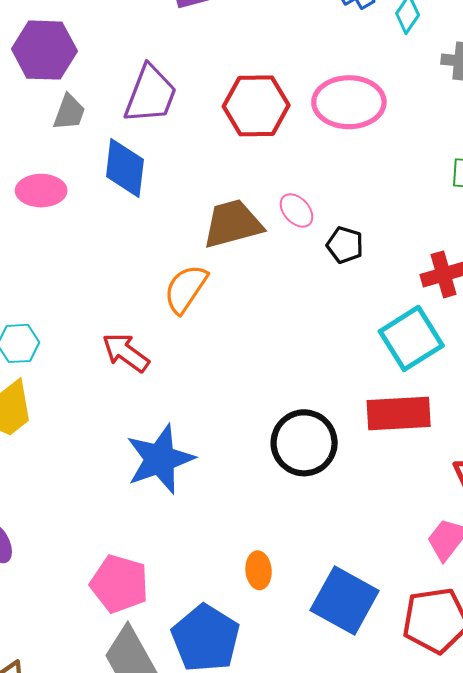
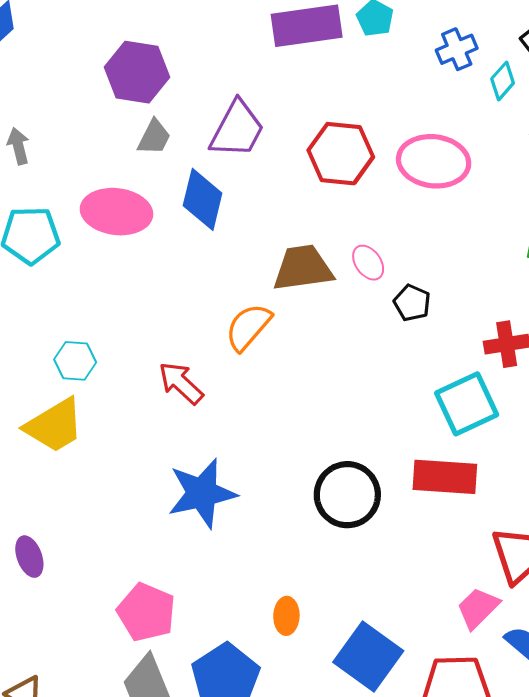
pink ellipse: (41, 191) -> (117, 212), size x1.4

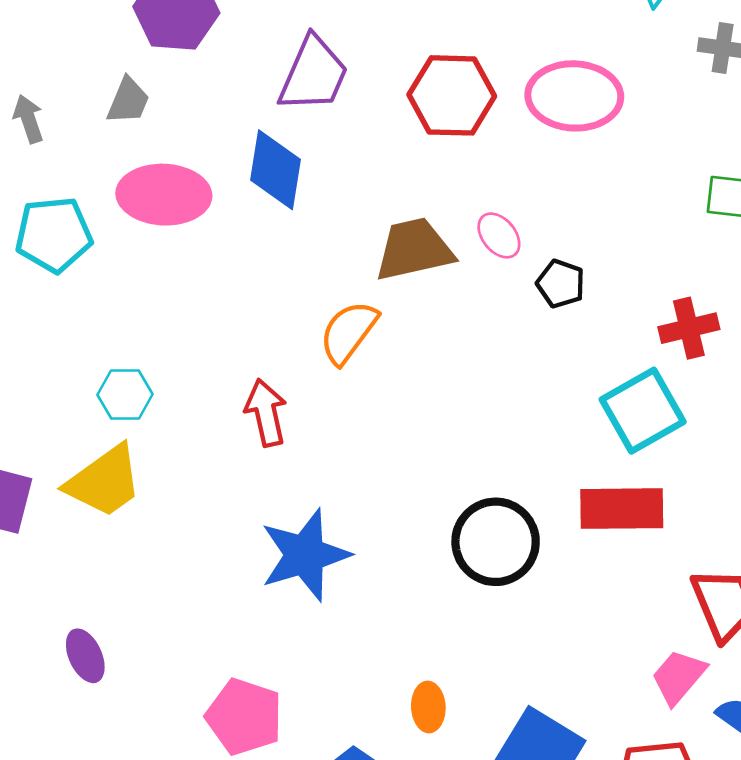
gray trapezoid: (154, 137) -> (128, 101), moved
red arrow: (181, 383) -> (266, 413), turned 39

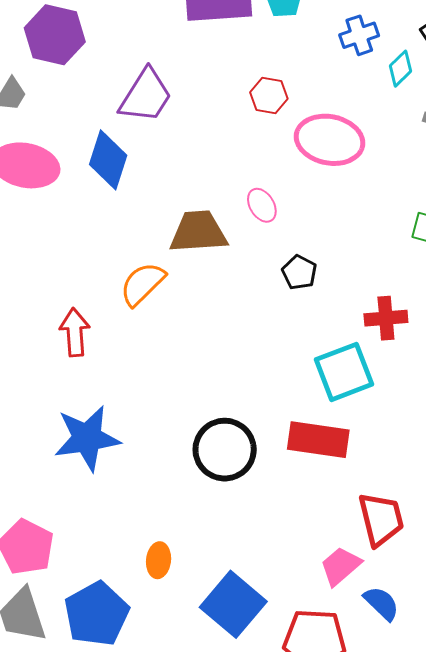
red hexagon: (452, 95) -> (269, 95), moved, size x0.6
pink ellipse: (499, 235) -> (262, 205), moved

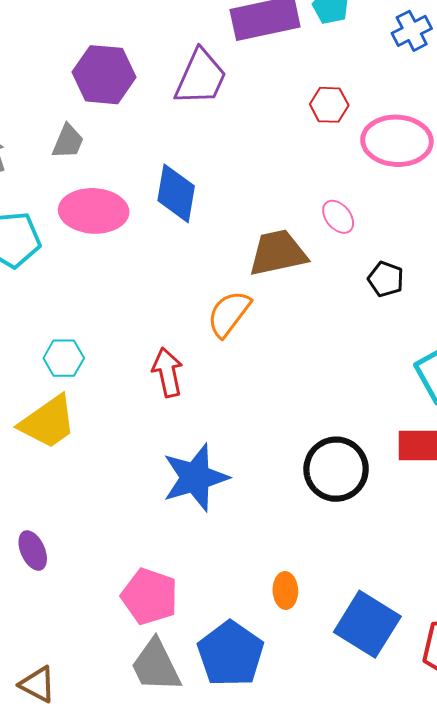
purple trapezoid: (146, 96) -> (201, 77), moved

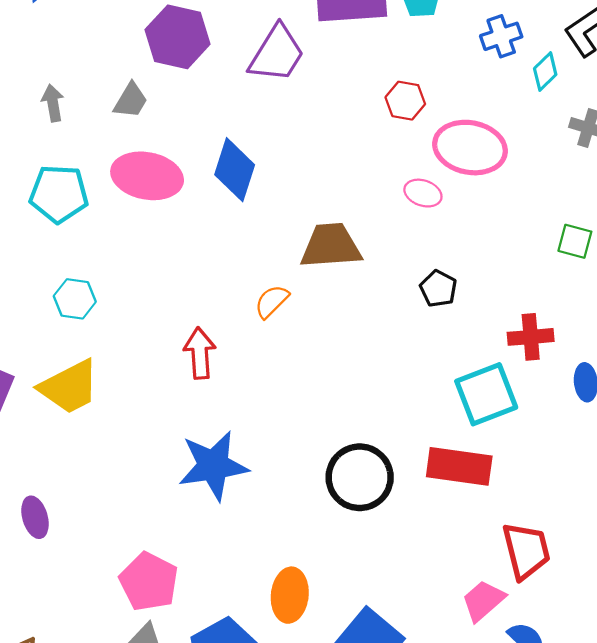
pink ellipse: (338, 217) -> (423, 193), moved, turned -40
orange semicircle: (229, 314) -> (272, 301), size x0.7
cyan hexagon: (64, 358) -> (75, 299), moved
orange ellipse: (285, 591) -> (290, 595), size x1.4

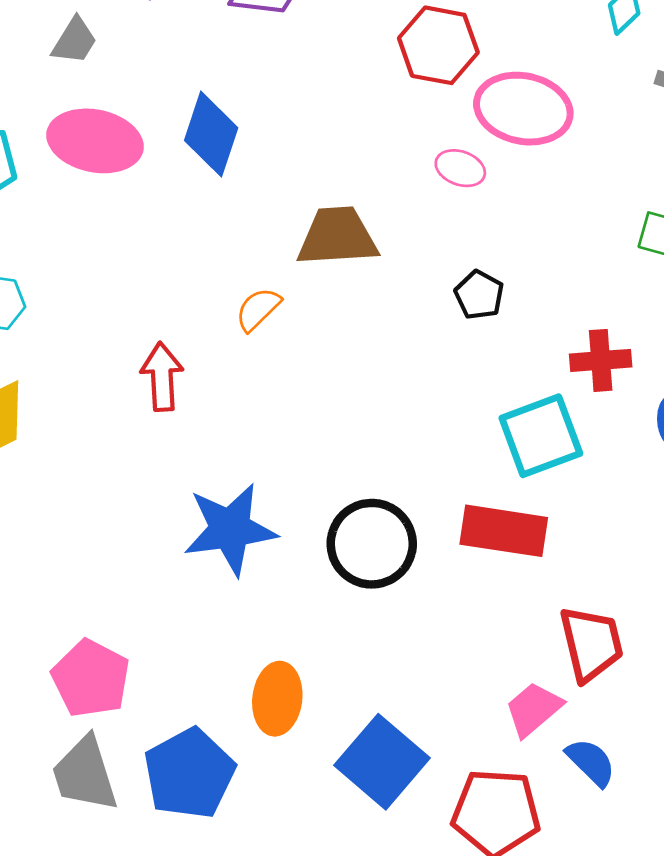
red hexagon: (405, 101) -> (438, 45), size x1.5
blue star: (213, 466) -> (230, 529), moved

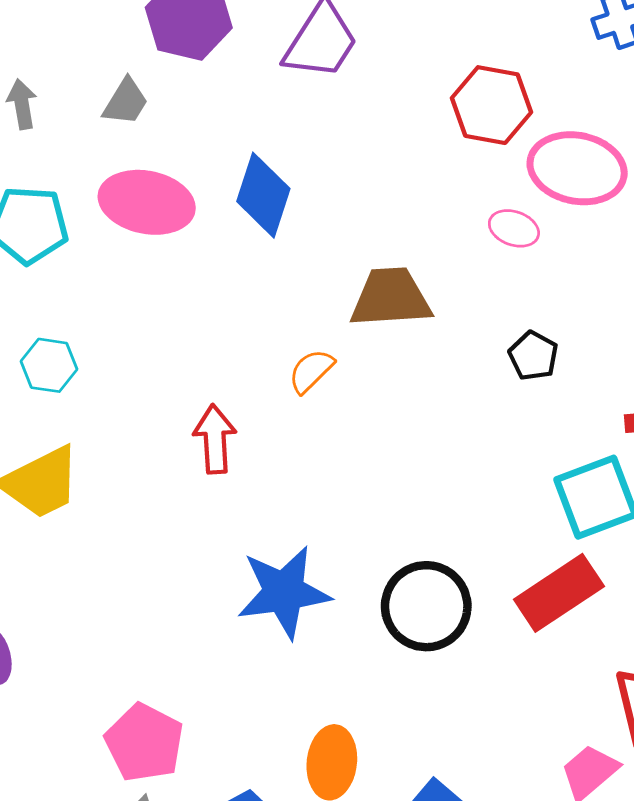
red rectangle: (504, 531) -> (559, 593), turned -42

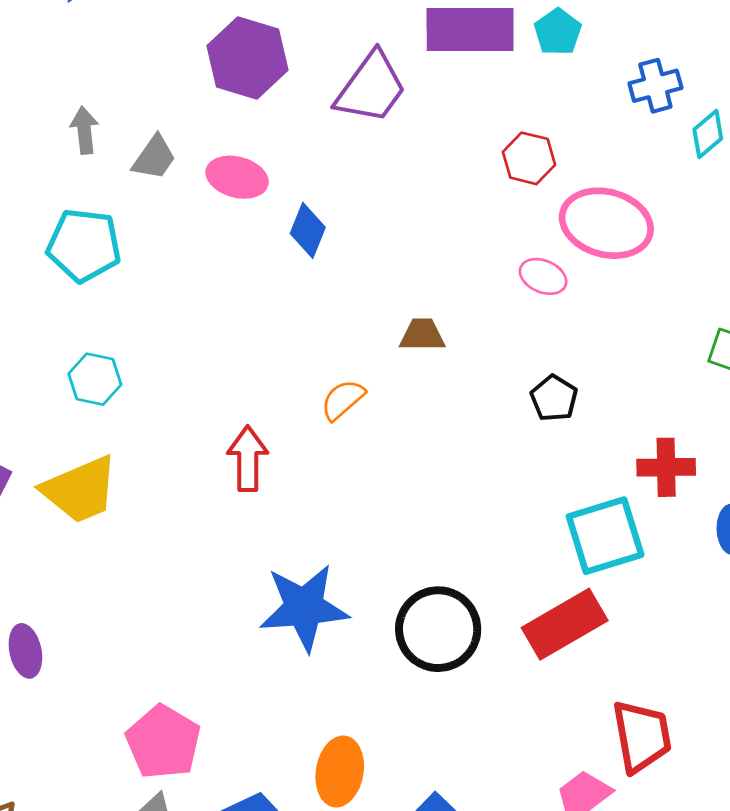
gray trapezoid: (126, 102) -> (154, 158), moved
red hexagon: (491, 105) -> (529, 158), size x0.7
blue diamond: (263, 195) -> (308, 230), size x0.7
pink ellipse: (147, 202) -> (237, 177), moved, size x0.7
brown trapezoid: (391, 298) -> (422, 335), size x0.6

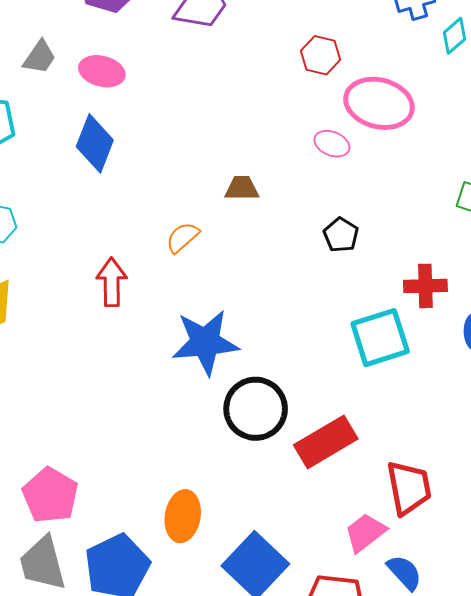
blue diamond: (308, 230) -> (95, 143), moved, size x1.4
blue star: (304, 608) -> (205, 342), moved
red rectangle: (565, 624) -> (326, 442), moved

